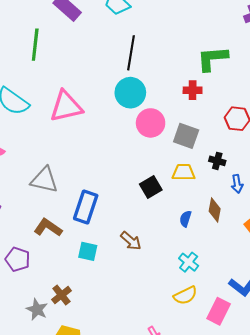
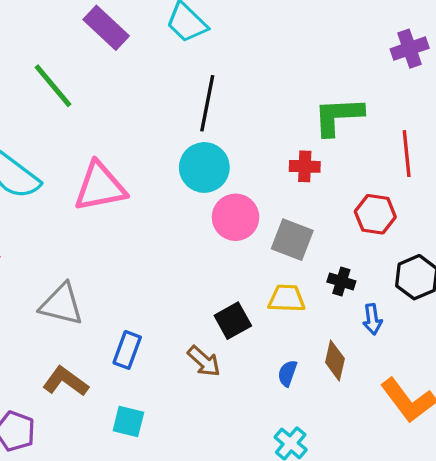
green line: (35, 45) -> (53, 86), turned -48
blue rectangle: (86, 207) -> (127, 350), size x0.7
brown arrow: (131, 241) -> (204, 361), moved

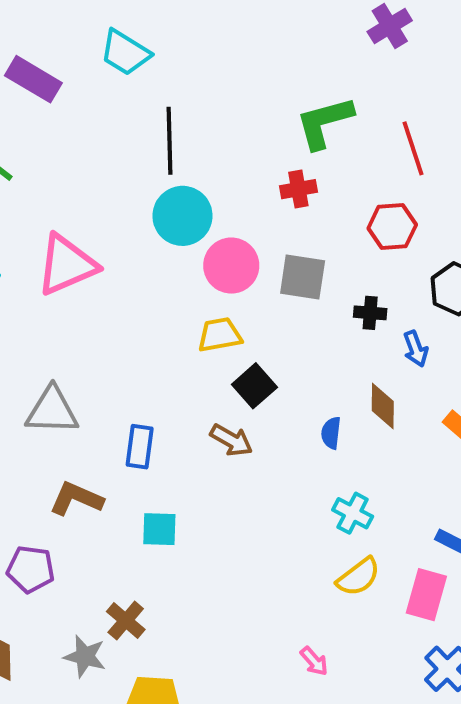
yellow trapezoid: (287, 298) -> (220, 335), moved

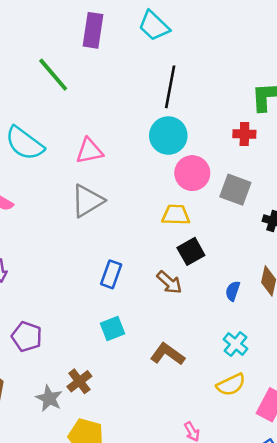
purple rectangle: (33, 79) -> (93, 30), turned 56
pink triangle: (67, 265) -> (89, 151), size x0.7
gray triangle: (52, 411) -> (87, 201), moved, turned -45
brown L-shape: (76, 499) -> (167, 354), moved
cyan square: (159, 529) -> (113, 329), turned -35

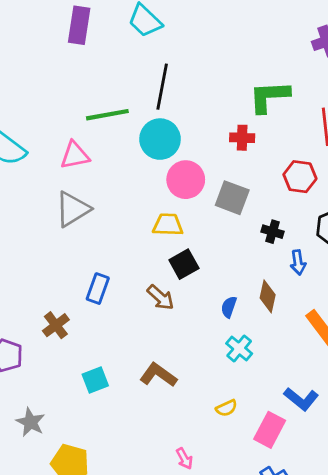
green line: (53, 75) -> (107, 115), moved, turned -60
cyan square: (113, 329) -> (95, 380), moved
cyan cross: (236, 344) -> (239, 348), moved
brown cross: (79, 381) -> (56, 325), moved
yellow semicircle: (231, 385) -> (227, 408), size x0.7

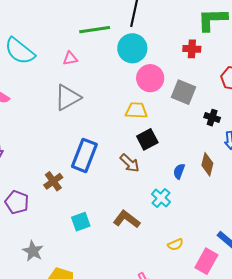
pink triangle: (75, 155) -> (70, 58), size x0.7
blue rectangle: (98, 289) -> (84, 155), size x1.5
cyan cross: (239, 348) -> (161, 198), moved

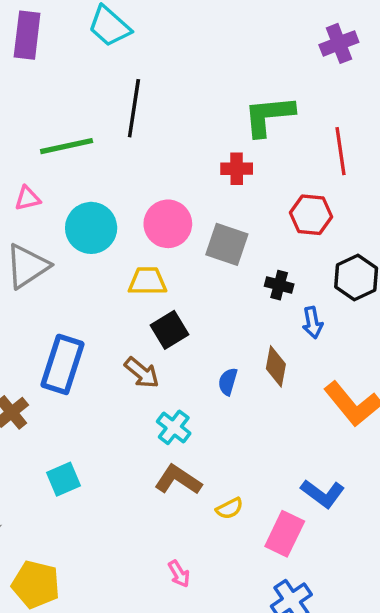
cyan circle: (132, 48) -> (91, 228), moved
cyan cross: (161, 198) -> (174, 427), moved
brown L-shape: (127, 219) -> (178, 480), moved

